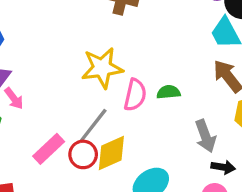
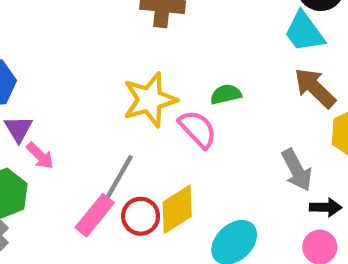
green semicircle: (169, 92) -> (226, 94), moved
pink semicircle: (135, 95) -> (198, 129), turned -48
gray line: (93, 125) -> (118, 178), moved

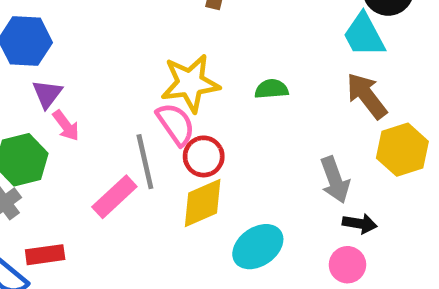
pink semicircle: (198, 129) -> (176, 124), moved
gray line: (118, 178) -> (145, 162), turned -51
red circle: (141, 216) -> (204, 156), moved

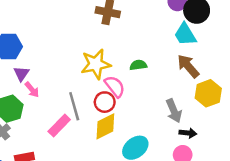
pink semicircle: (176, 124) -> (115, 86), moved

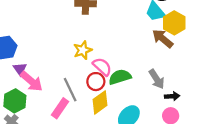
yellow star: (96, 64) -> (83, 50), size x0.7
green semicircle: (138, 65) -> (120, 77), moved, size x1.5
pink arrow: (32, 90) -> (31, 81), size x1.6
yellow hexagon: (208, 93) -> (174, 23), moved

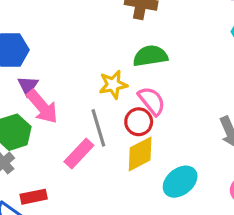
yellow star: (83, 50) -> (113, 85), moved
green semicircle: (120, 77) -> (150, 56), moved

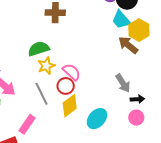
green semicircle: (150, 56) -> (39, 49), moved
pink rectangle: (79, 154) -> (27, 124), moved

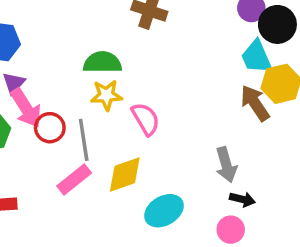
red circle: (66, 86) -> (50, 128), moved
pink rectangle: (27, 124) -> (74, 179), moved

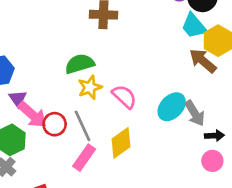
cyan ellipse: (164, 211) -> (172, 107), moved

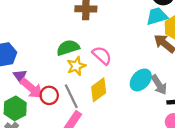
cyan trapezoid: (194, 26) -> (157, 16), turned 115
pink semicircle: (124, 97) -> (102, 55), moved
yellow diamond: (121, 143) -> (99, 90), moved

